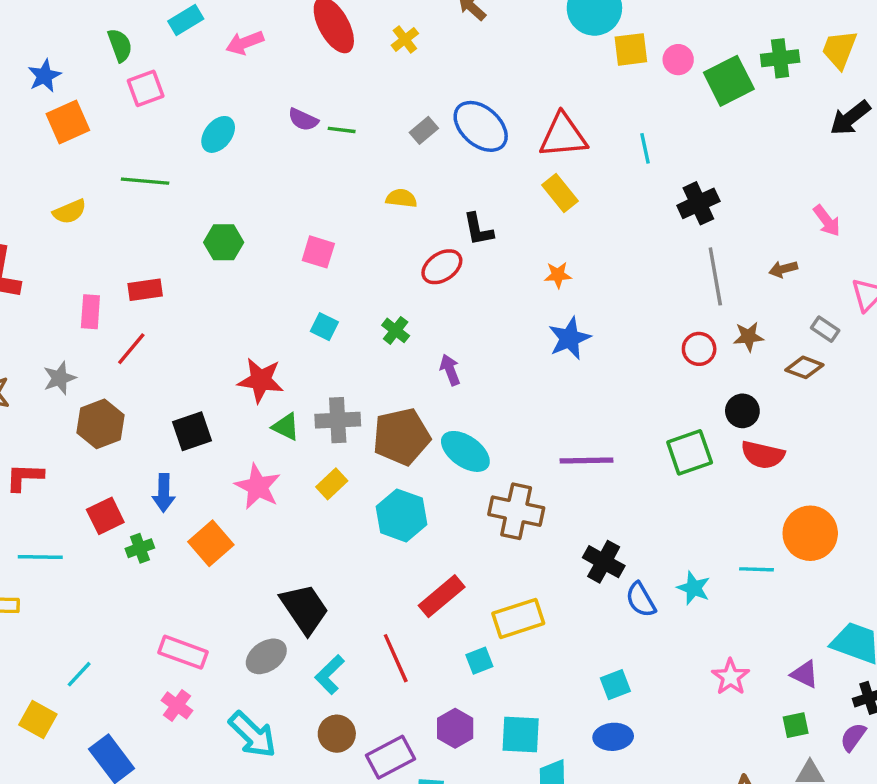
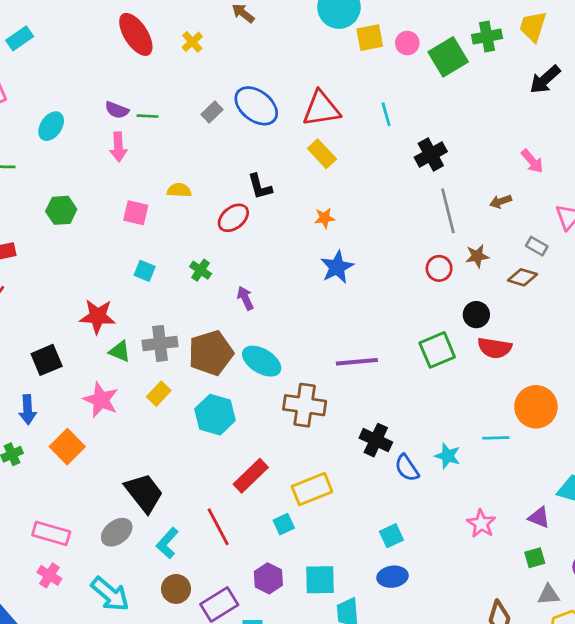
pink arrow: (245, 43) -> (118, 147), moved, turned -68
yellow semicircle: (401, 198) -> (179, 190), moved

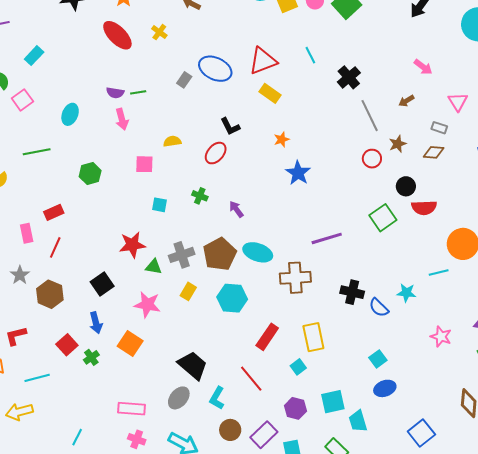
yellow rectangle: (312, 489) -> (313, 337), turned -68

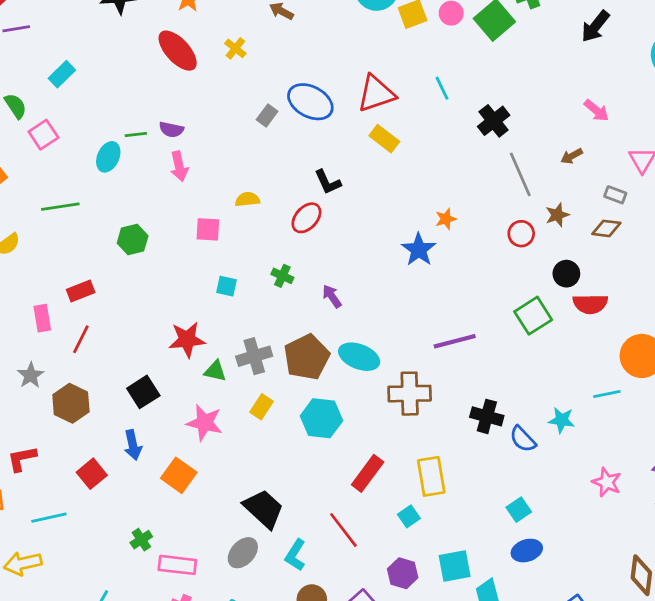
green line: (138, 92) -> (136, 134), moved
orange star: (282, 139) -> (446, 219), moved
green cross: (91, 357) -> (141, 540), moved

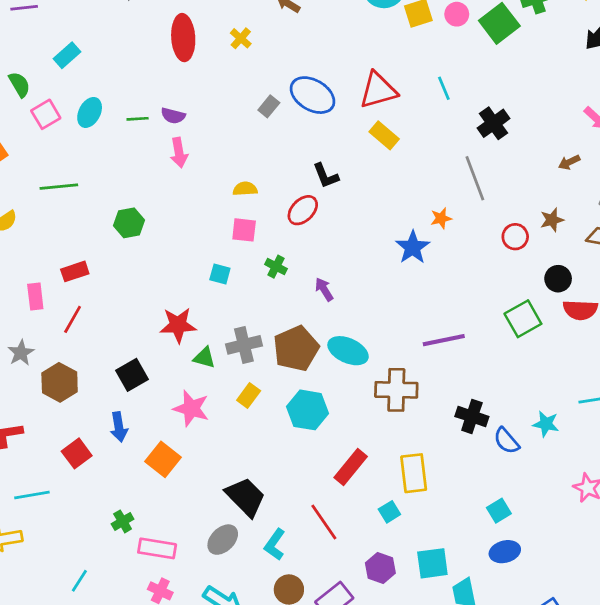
red ellipse: (178, 51) -> (183, 38), turned 36
cyan ellipse: (108, 157) -> (90, 112), moved
gray line: (520, 174) -> (475, 178), moved
pink square: (208, 229) -> (244, 230), moved

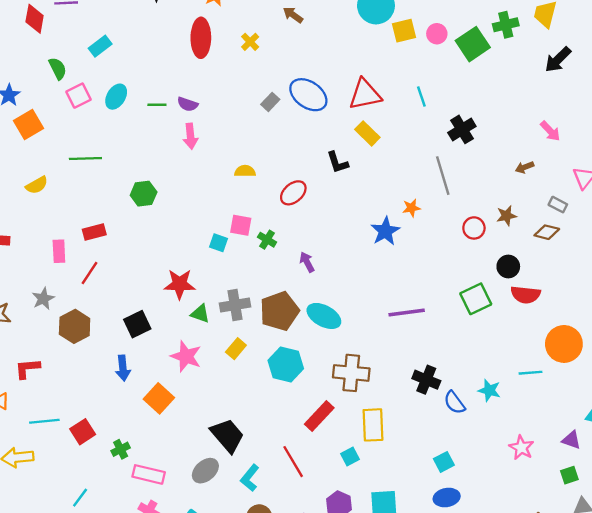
black L-shape: (326, 176) -> (337, 162), moved
pink square: (244, 230) -> (241, 225), moved
brown cross: (396, 390) -> (351, 373), moved
red square: (77, 453) -> (83, 432), moved

